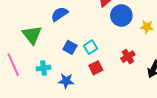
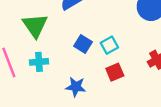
cyan cross: (43, 68) -> (39, 62), moved

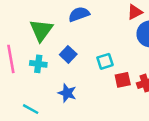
blue square: (83, 44) -> (68, 54), moved
red square: (115, 72) -> (123, 80), moved

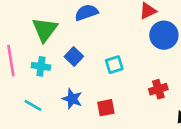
red square: (123, 80) -> (106, 108), moved
cyan line: (31, 109) -> (33, 105), moved

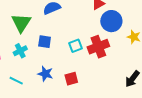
blue square: (74, 56) -> (45, 42), turned -32
cyan cross: (41, 66) -> (20, 51), turned -32
red cross: (158, 89) -> (98, 47), moved, size x1.5

